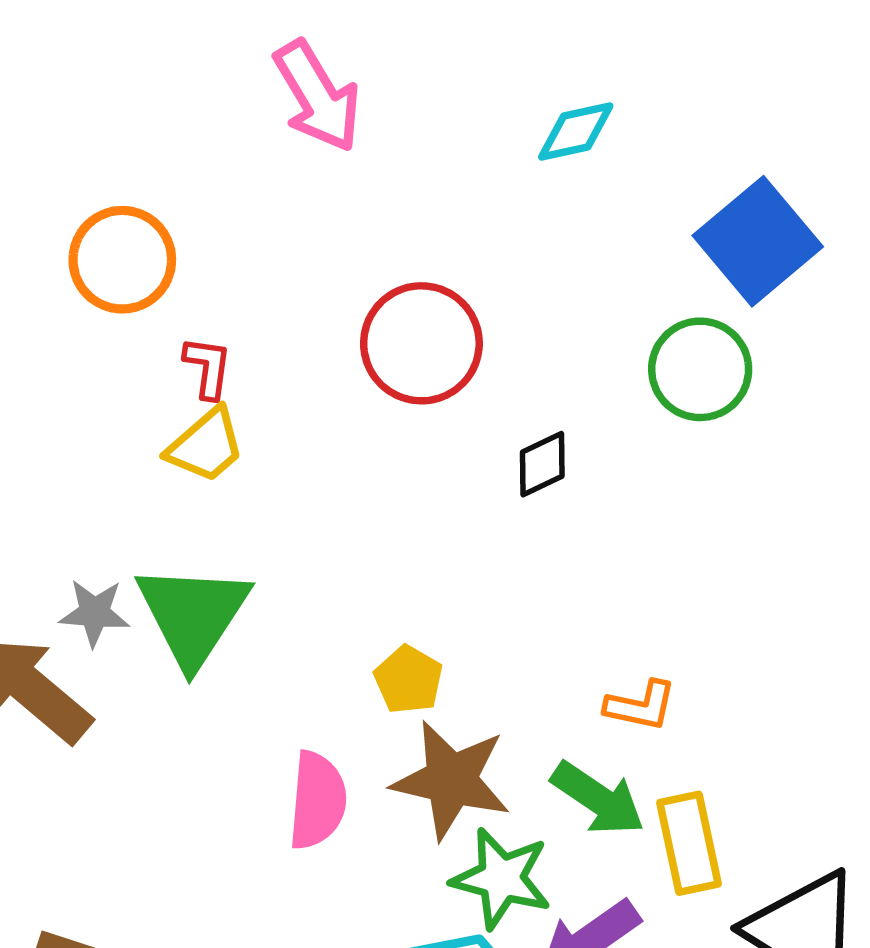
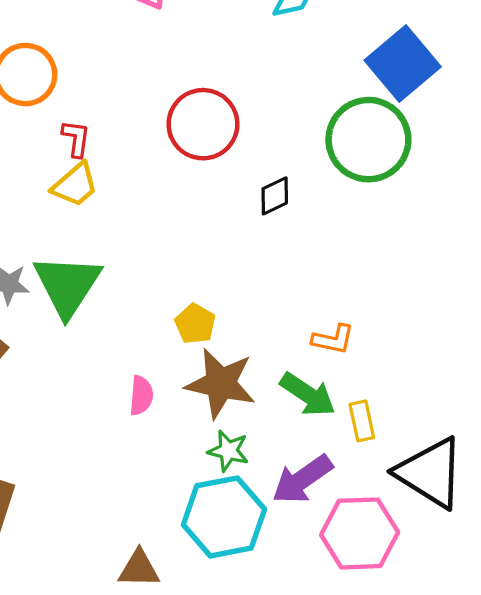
green circle: (700, 369) -> (368, 140), size x1.4
pink semicircle: (317, 800) -> (141, 396), size x0.7
yellow rectangle: (689, 843) -> (362, 421), size x0.7
green star: (501, 878) -> (228, 451), moved, size x0.7

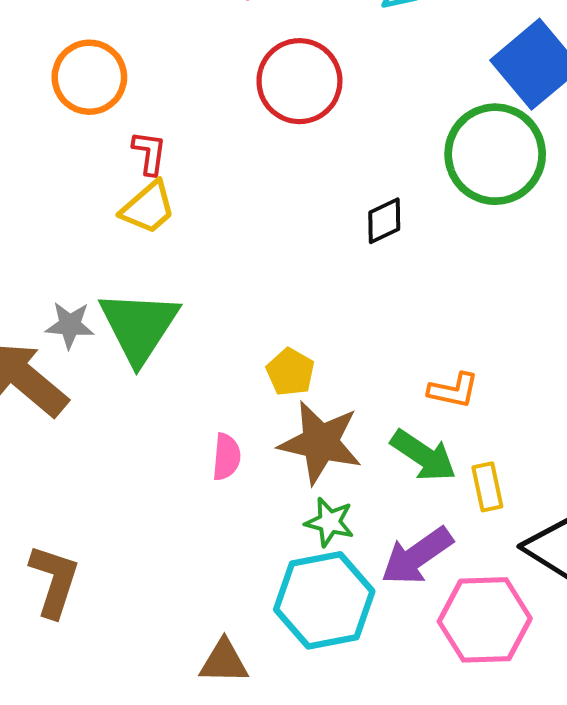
red circle: (203, 124) -> (299, 81), moved

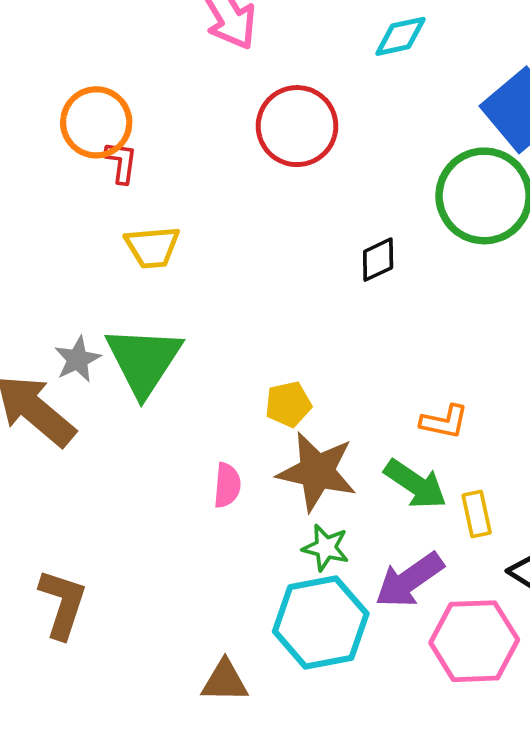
red L-shape: (149, 153) -> (121, 162), moved
yellow trapezoid: (148, 208) -> (152, 247), turned 36
gray star: (70, 325) -> (77, 359), turned -30
yellow pentagon: (290, 372) -> (288, 404), turned 30

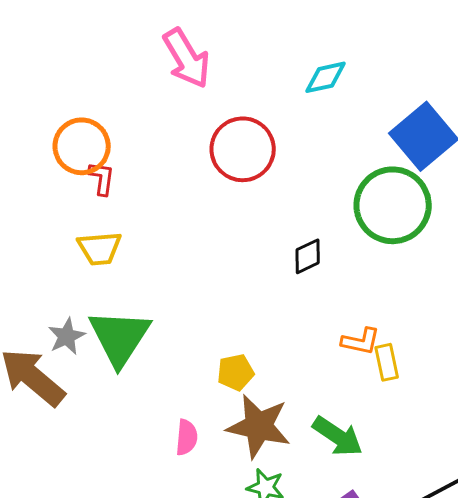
yellow trapezoid: (152, 247) -> (100, 248), moved
orange L-shape: (444, 422) -> (361, 341), moved
yellow rectangle: (477, 514) -> (387, 362), moved

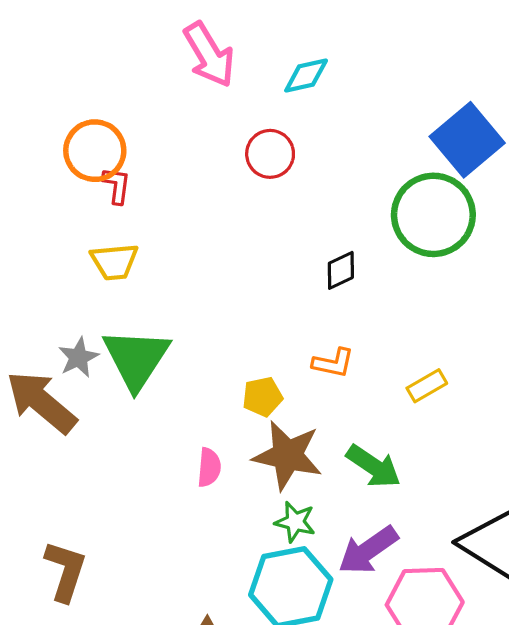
cyan diamond: (326, 77) -> (306, 76), moved
red circle: (243, 149) -> (270, 154), size x0.7
orange L-shape: (361, 341) -> (333, 363), moved
yellow rectangle: (387, 362) -> (427, 386), turned 72

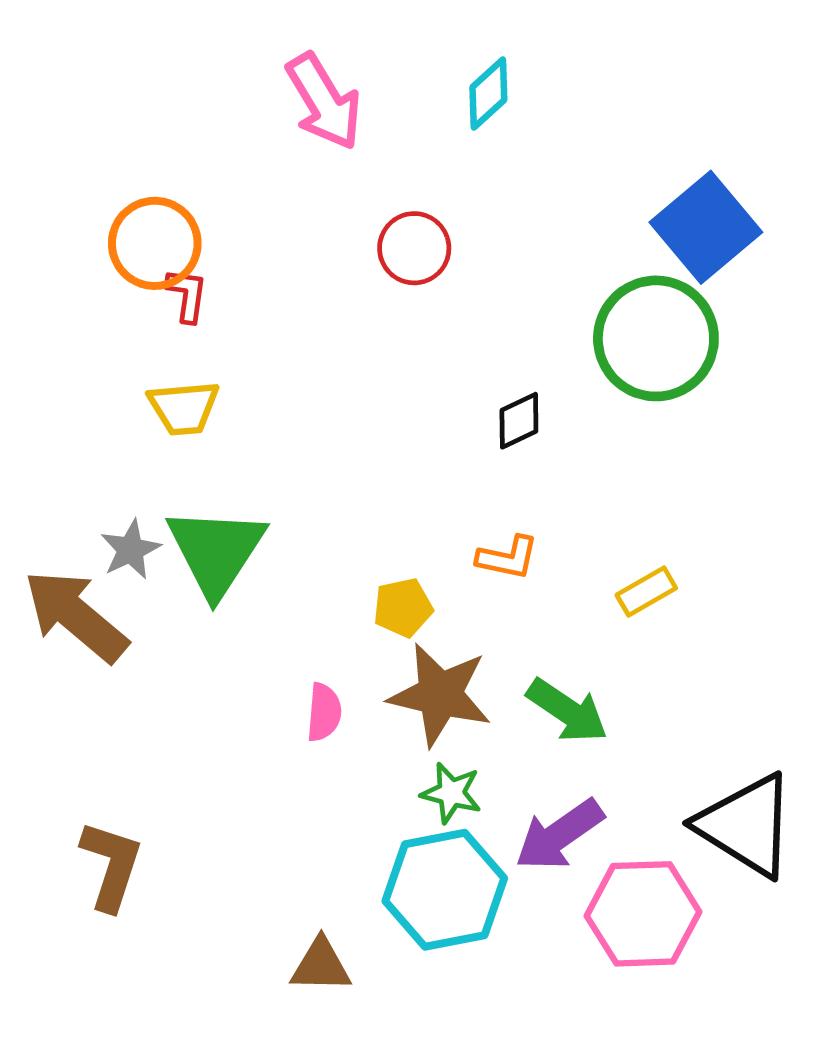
cyan diamond: (306, 76) -> (488, 93), moved, turned -30

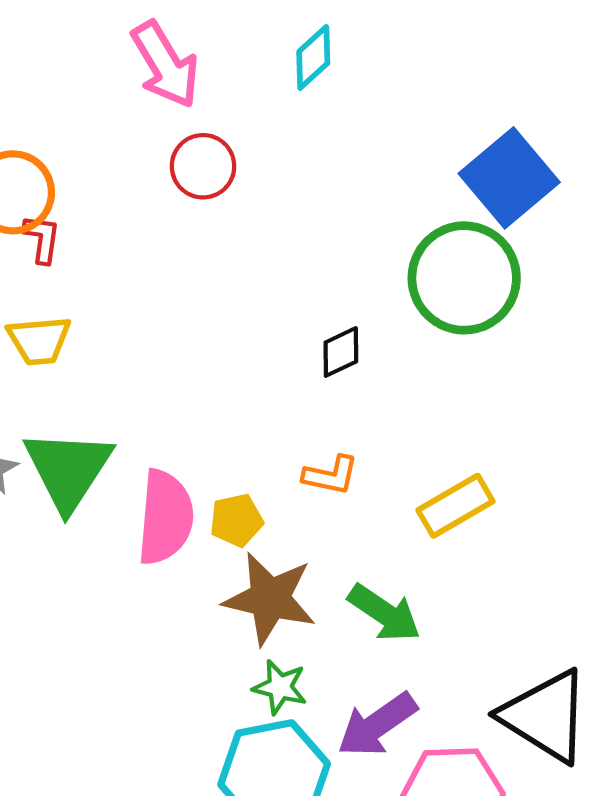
red circle: (414, 248) -> (203, 166), moved
yellow rectangle: (646, 591) -> (455, 506), size x1.4
pink semicircle: (324, 712) -> (165, 517), moved, size x1.8

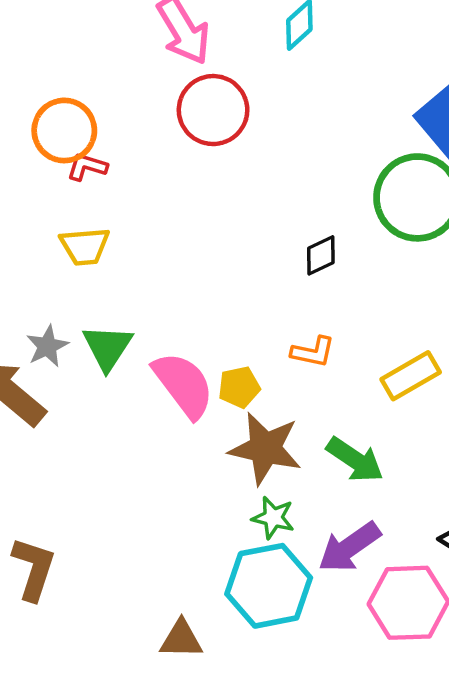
red circle: (203, 166) -> (213, 110), size x1.4
red L-shape: (42, 239) -> (87, 167), turned -81
green triangle: (68, 469) -> (107, 347), size x0.7
pink semicircle: (165, 517) -> (184, 385), turned -42

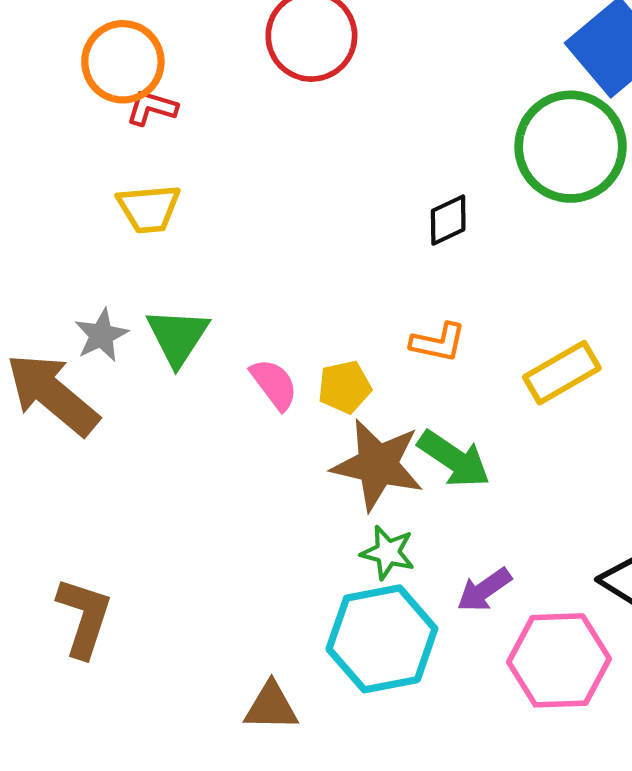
pink semicircle: (184, 385) -> (274, 384), size x0.6
green arrow: (355, 460) -> (454, 459), moved
purple arrow: (349, 547) -> (484, 590), size x0.7

